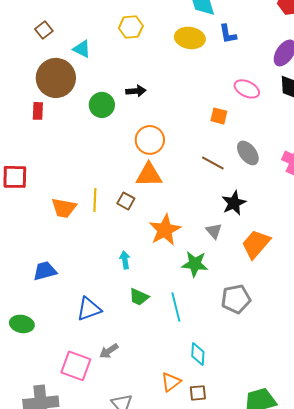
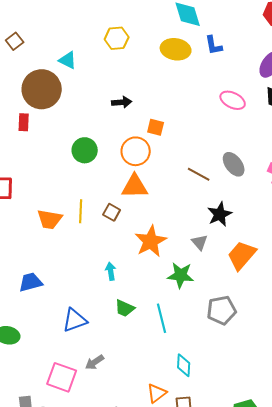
brown square: (44, 30) -> (15, 41), moved
green circle: (102, 105) -> (85, 150), moved
orange square: (219, 116) -> (156, 127), moved

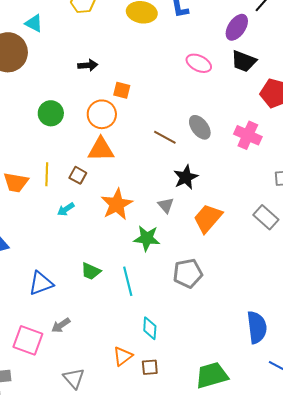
cyan arrow: (111, 271) -> (66, 209), moved, turned -114

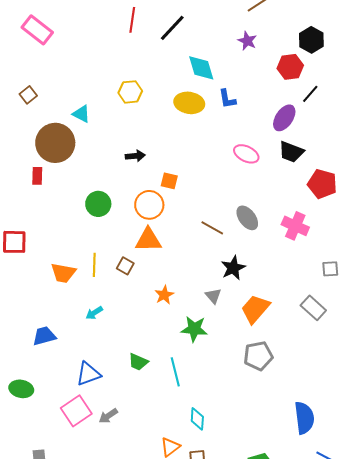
orange star: (117, 204) -> (164, 295), size x0.6
cyan arrow: (66, 209) -> (94, 313), moved
gray pentagon: (188, 273) -> (258, 356), moved
pink square: (28, 340) -> (76, 411), moved, turned 36

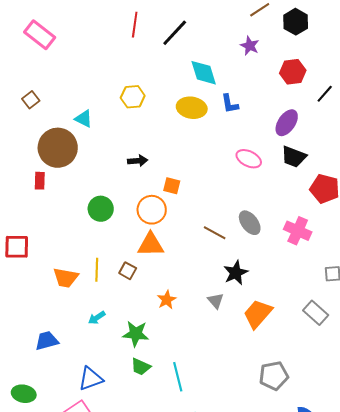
black hexagon: (311, 40) -> (296, 22), moved
black line: (310, 94) -> (325, 94), moved
green star: (194, 329) -> (136, 334), moved
gray pentagon: (258, 356) -> (274, 376), moved

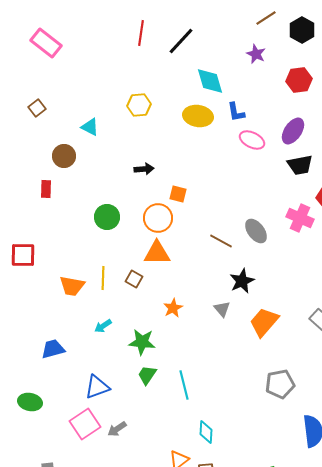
brown circle: (58, 148) -> (64, 156), size x0.6
black trapezoid: (294, 157) -> (300, 165), turned -32
pink ellipse: (249, 159) -> (252, 140), moved
pink cross: (298, 231) -> (300, 218), moved
green trapezoid: (141, 367) -> (147, 375), turned 100

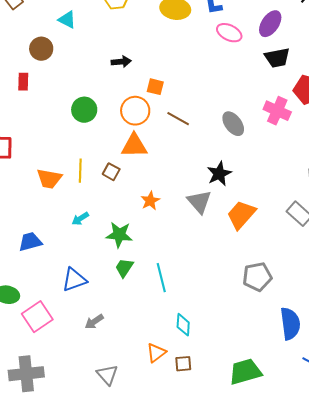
brown line: (221, 241) -> (178, 119), moved
gray triangle: (222, 309) -> (199, 202), size x1.5
pink square: (85, 424) -> (37, 317), moved

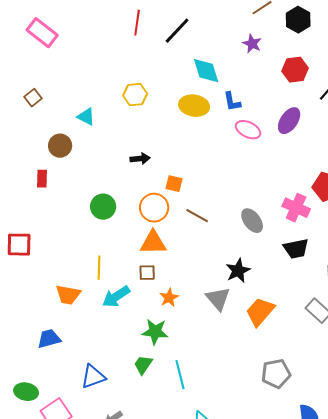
black trapezoid: (277, 58) -> (296, 249), moved
brown square: (111, 172) -> (147, 273), moved, turned -30
orange trapezoid: (49, 179) -> (68, 295), moved
cyan arrow: (80, 219) -> (116, 297), moved, size x1.6
green star: (119, 235) -> (155, 332), moved

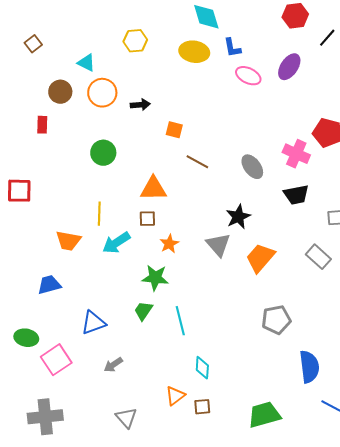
orange circle: (154, 208) -> (102, 93), moved

